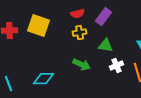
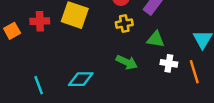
white cross: (117, 66) -> (169, 63), turned 32

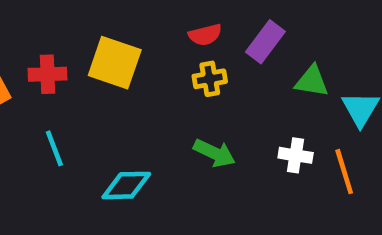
green triangle: (156, 39) -> (312, 81), moved
cyan line: (39, 85) -> (54, 148), moved

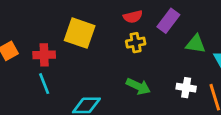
red cross: (47, 74) -> (44, 55), moved

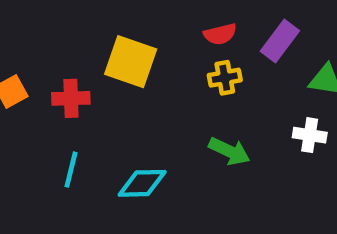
cyan line: (44, 84) -> (71, 170), moved, turned 35
white cross: (186, 88) -> (310, 135), moved

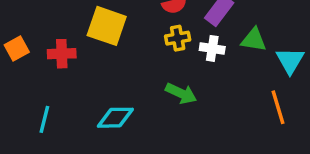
white cross: (310, 135) -> (212, 48), moved
cyan line: (71, 170) -> (44, 119), moved

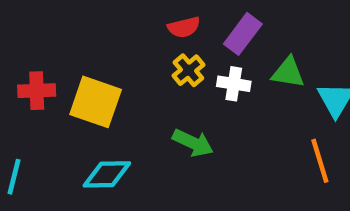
yellow square: (107, 26) -> (96, 102), moved
yellow cross: (178, 38) -> (188, 70), turned -30

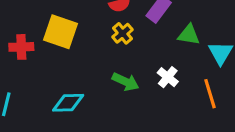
white cross: (234, 84) -> (168, 77), moved, turned 30
yellow square: (96, 102) -> (61, 32), moved

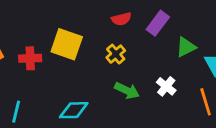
yellow cross: (122, 33) -> (116, 54), moved
green triangle: (189, 35) -> (186, 47), turned -35

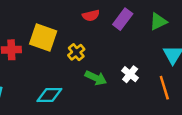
green triangle: (186, 47) -> (158, 22), moved
yellow cross: (116, 54) -> (76, 52), moved

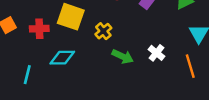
cyan diamond: (49, 95) -> (62, 58), moved

